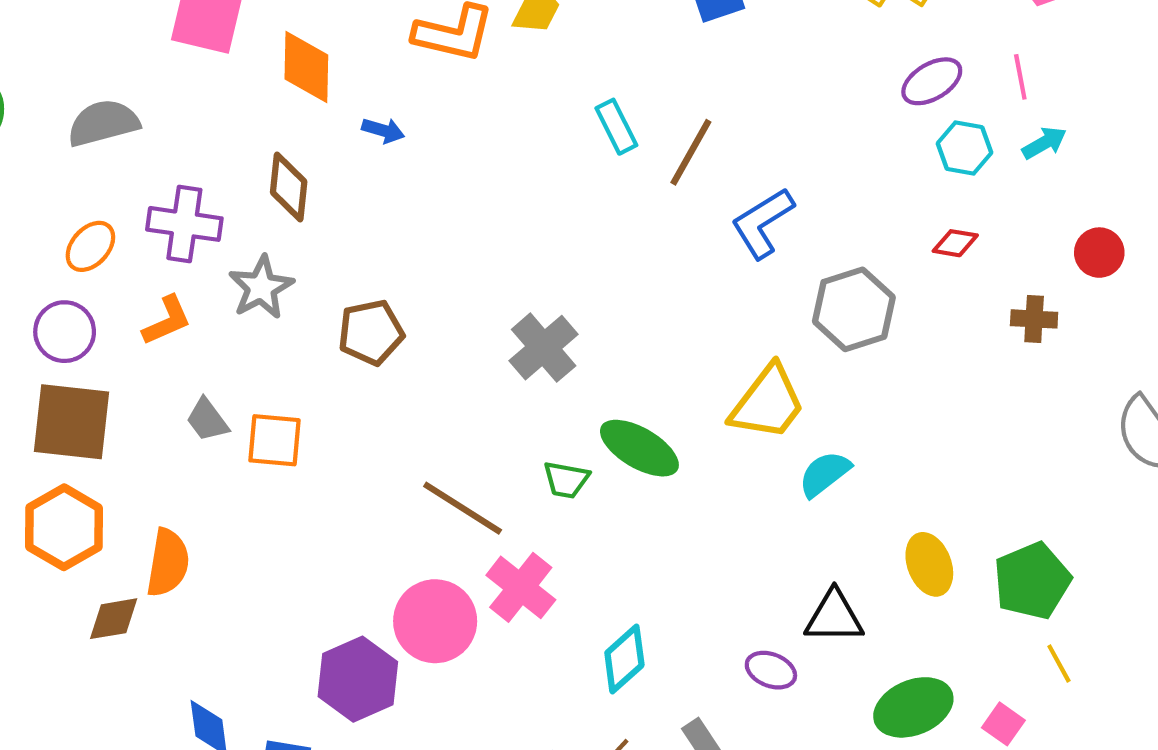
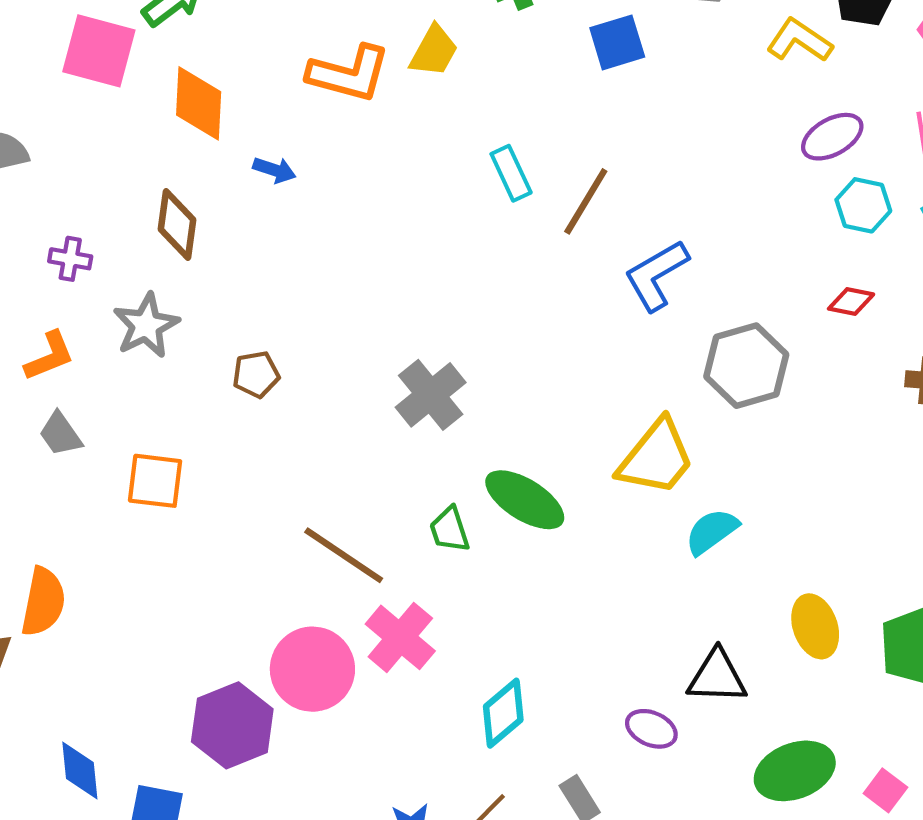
purple cross: (184, 224) -> (70, 259), size x0.6
brown pentagon: (371, 332) -> (256, 374), size x0.7
gray trapezoid: (207, 420) -> (60, 434), moved
green trapezoid: (566, 480) -> (450, 530), turned 60

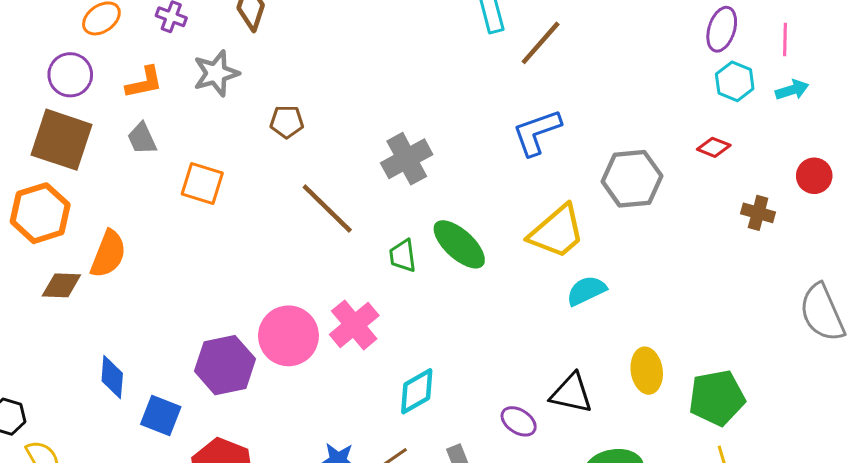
purple ellipse: (832, 137) -> (722, 29), turned -54
blue L-shape: (656, 275) -> (537, 132), moved
brown line: (344, 555) -> (327, 208), moved

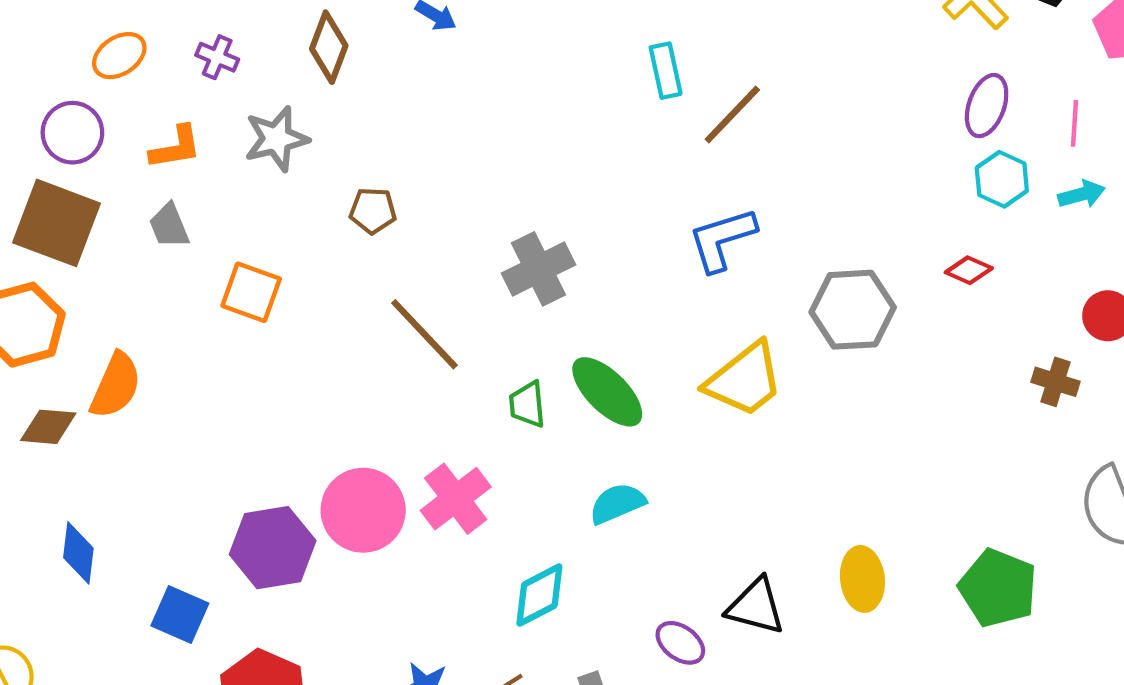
brown cross: (758, 213) -> (1055, 382), moved
cyan semicircle: (586, 291) -> (617, 503), moved
blue diamond: (112, 377) -> (78, 553), moved
green pentagon: (717, 398) -> (998, 588), moved, turned 30

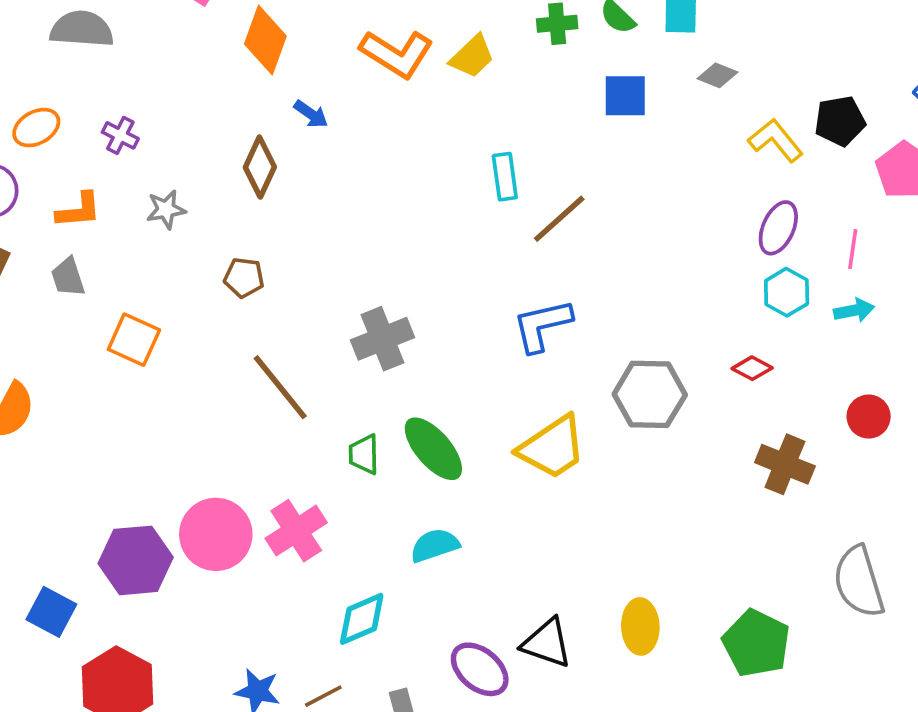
brown diamond: (329, 47) -> (260, 167), moved
gray star: (276, 139) -> (166, 209), size x0.7
brown cross: (1055, 382) -> (785, 464), moved, size x1.4
purple ellipse: (680, 643) -> (480, 669), size x1.4

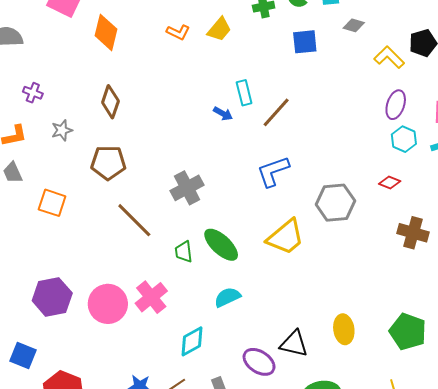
orange L-shape: (397, 54) -> (178, 32), size x0.6
blue arrow: (311, 114) -> (223, 114), moved
brown pentagon: (244, 278) -> (108, 163), size x1.6
purple hexagon: (136, 560) -> (52, 297), moved

